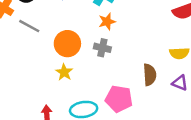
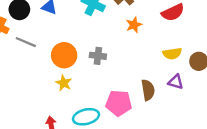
orange star: (107, 22) -> (134, 25), moved
brown semicircle: (150, 75) -> (148, 90), moved

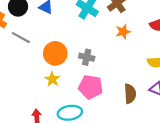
pink pentagon: (119, 103) -> (91, 87), moved

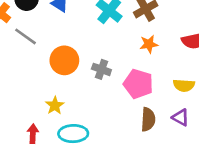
yellow star: (52, 79) -> (55, 105), moved
pink pentagon: (91, 87) -> (138, 84), moved

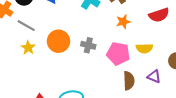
yellow semicircle: (184, 85) -> (144, 48), moved
yellow star: (55, 105) -> (28, 48), moved

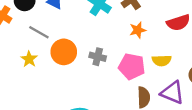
gray line: (26, 26) -> (39, 32), moved
purple triangle: (154, 76) -> (172, 93), size x1.5

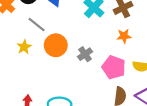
gray cross: (98, 57) -> (85, 54), turned 32

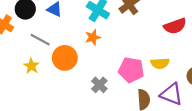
orange star: (124, 36) -> (93, 37), moved
gray cross: (85, 54) -> (99, 85), moved

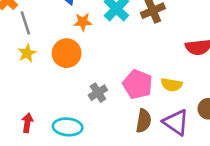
orange star: (93, 37) -> (83, 22), moved
gray line: (40, 40) -> (25, 23), moved, turned 30

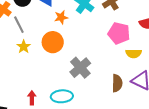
pink pentagon: (138, 84) -> (119, 33), moved
gray cross: (98, 93) -> (80, 68), size x1.5

